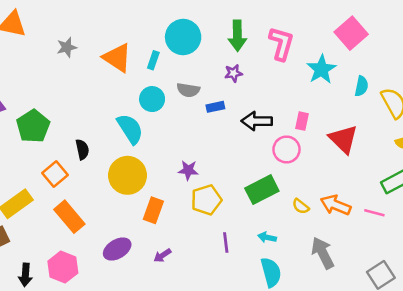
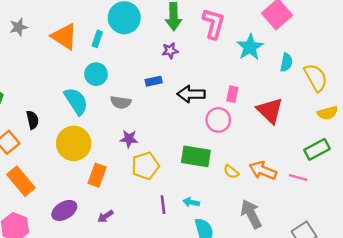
gray semicircle: (188, 90) -> (121, 102), moved
green rectangle: (262, 190) -> (196, 156), turned 36
cyan arrow: (267, 237) -> (191, 202), moved

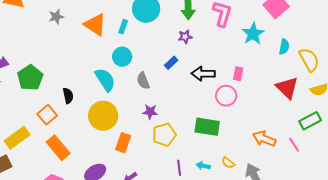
blue rectangle: (154, 81) -> (171, 63), turned -32
gray semicircle: (121, 102) -> (143, 81), turned 60
red triangle: (270, 111) -> (287, 88), moved
yellow semicircle: (231, 172) -> (228, 163), moved
pink line: (298, 178) -> (294, 145), turned 42

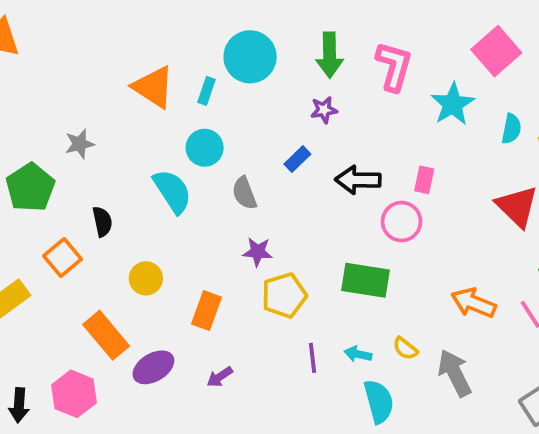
gray star: (56, 17) -> (80, 144), moved
yellow circle: (103, 116) -> (146, 278), moved, size x0.6
orange rectangle: (58, 148) -> (106, 335), moved

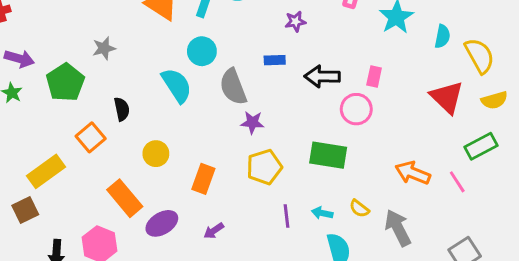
blue rectangle: (297, 159) -> (275, 60), turned 42
gray semicircle: (244, 193) -> (233, 87), size x1.4
purple star: (258, 252) -> (252, 122), moved

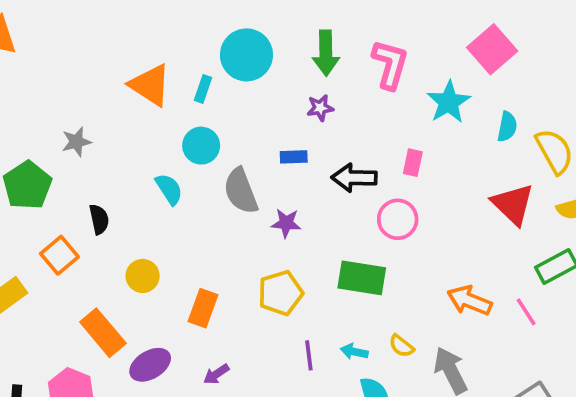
pink rectangle: (374, 76) -> (413, 163), moved
cyan semicircle: (177, 85) -> (169, 189), size x0.7
purple star: (252, 122) -> (286, 223), moved

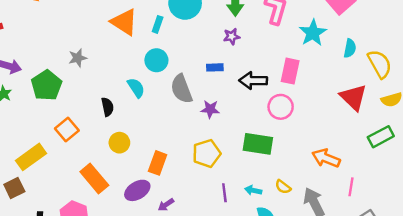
pink rectangle: (413, 163) -> (290, 71), size x1.5
black semicircle: (99, 219) -> (107, 107), moved
pink line: (526, 312) -> (351, 187), moved, turned 42
purple ellipse: (150, 365) -> (137, 190), moved

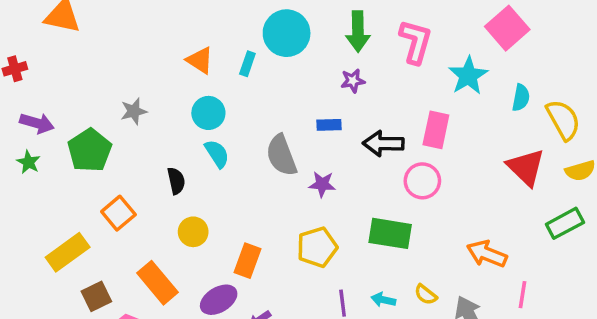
orange triangle: (124, 22) -> (200, 60), size x0.7
cyan circle: (156, 60) -> (208, 113), moved
brown square: (14, 188) -> (96, 296), moved

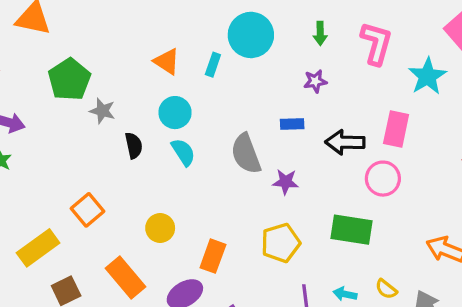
green arrow: (358, 31) -> (320, 33), size x0.6
gray star: (134, 111) -> (102, 111), turned 30
green pentagon: (90, 150) -> (69, 80), moved
black semicircle: (176, 181) -> (134, 146), moved

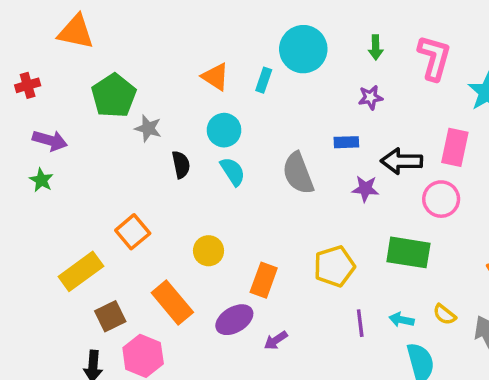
purple star: (286, 182) -> (365, 189), moved

